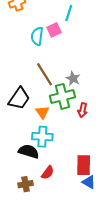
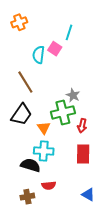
pink square: (54, 30) -> (55, 49), turned -32
brown line: (45, 74) -> (25, 82), moved
red rectangle: (84, 165) -> (83, 154), moved
red semicircle: (48, 173) -> (49, 185), turned 48

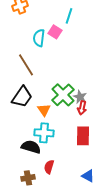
gray star: (73, 95) -> (80, 97), moved
green cross: (63, 112) -> (63, 95), turned -30
red semicircle: (49, 185) -> (49, 167), turned 112

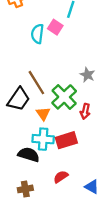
brown line: (26, 65) -> (36, 83), moved
gray star: (80, 97) -> (87, 75), moved
red rectangle: (83, 136) -> (66, 140), moved, turned 72
red semicircle: (49, 167) -> (61, 177), moved, turned 40

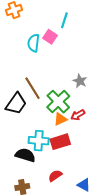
red arrow: (85, 111) -> (78, 115), turned 48
orange triangle: (43, 114) -> (60, 119), moved, turned 40

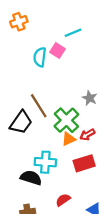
cyan line: (64, 20) -> (73, 33), turned 49
red rectangle: (60, 142) -> (84, 163), moved

